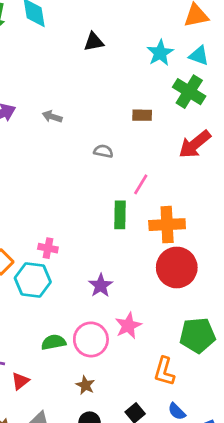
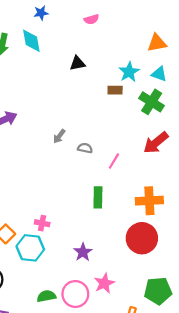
brown rectangle: (142, 115) -> (115, 90), moved
gray arrow: (52, 117) -> (59, 136), moved, turned -72
pink line: (141, 184) -> (114, 161), moved
orange cross: (167, 225) -> (149, 201), moved

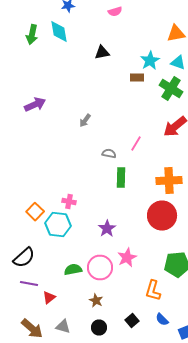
gray semicircle: (85, 148) -> (109, 154), moved

